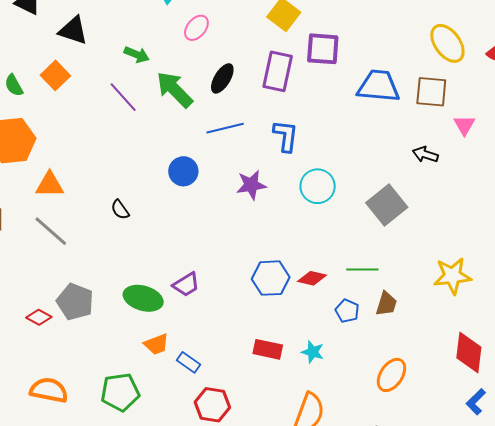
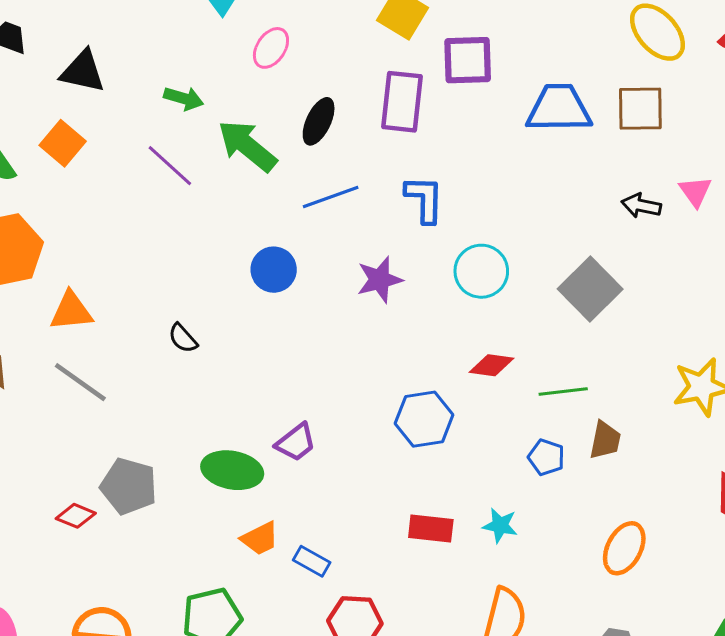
pink triangle: (464, 125) -> (695, 191), moved
red diamond: (312, 278) -> (491, 365), moved

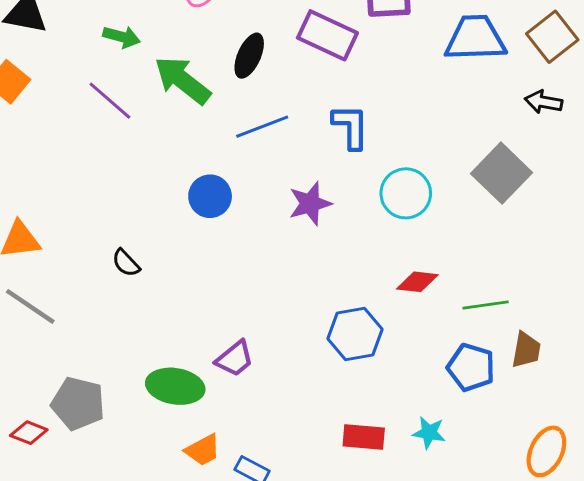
purple rectangle: (402, 102) -> (327, 35), turned -70
brown square: (640, 109) -> (552, 37), turned -36
black arrow: (641, 206) -> (544, 102), moved
gray square: (590, 289) -> (501, 173), moved
blue pentagon: (546, 457) -> (471, 367), size x1.4

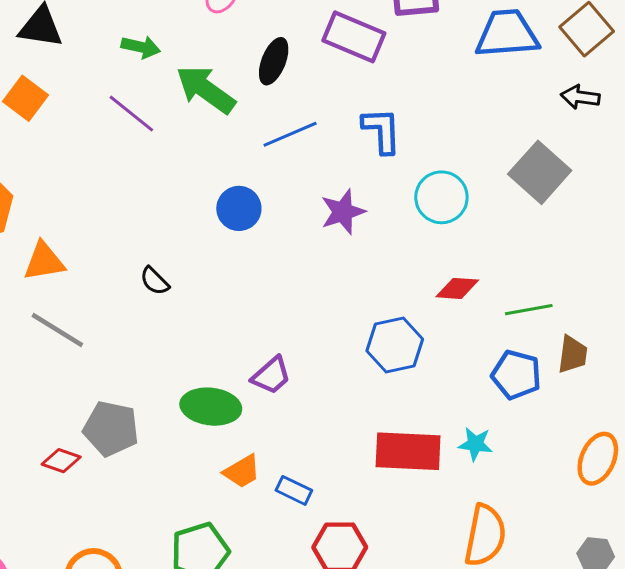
red rectangle: (364, 437) -> (408, 451), size x1.5

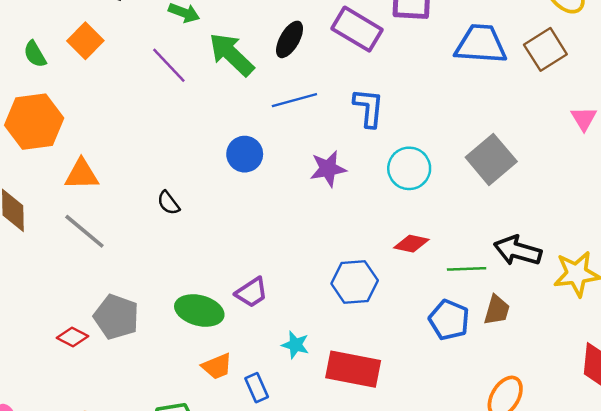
black arrow: (580, 97) -> (518, 251), moved, size x1.5
cyan star: (475, 444) -> (295, 345), moved
blue rectangle: (294, 490) -> (257, 388), turned 32

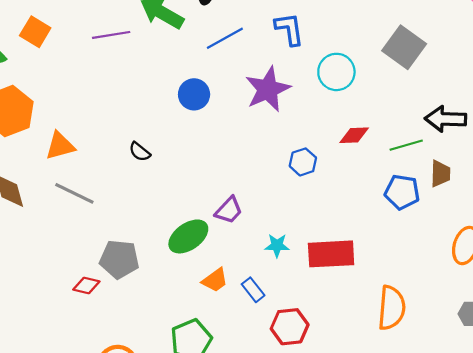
purple line: (169, 65) -> (111, 35), turned -42
purple star: (328, 169) -> (268, 89), size x1.4
blue hexagon: (355, 282) -> (303, 162), moved, size x0.7
green ellipse: (199, 310) -> (188, 236), turned -36

